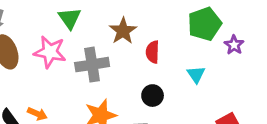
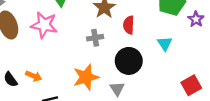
gray cross: (92, 65) -> (95, 38), moved, size x0.6
black circle: (153, 96) -> (129, 61), size x1.5

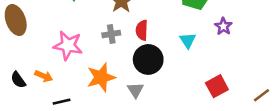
purple star: (196, 19) -> (223, 26), moved
pink star: (44, 25) -> (68, 45), moved
red semicircle: (129, 25) -> (142, 30), moved

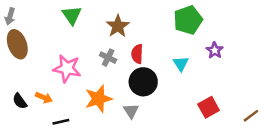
gray cross: (111, 34) -> (108, 58), turned 35

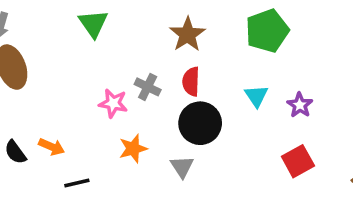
brown star: (118, 26) -> (187, 34), moved
purple star: (215, 50) -> (300, 105), moved
pink star: (67, 68) -> (113, 103), moved, size x0.7
orange star: (98, 99) -> (133, 149), size x0.7

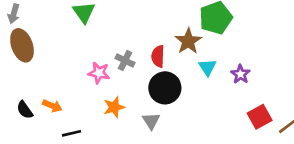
brown star: (187, 34) -> (188, 41), moved
red square: (298, 161) -> (260, 117), moved

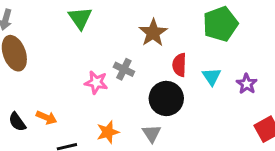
brown star: (188, 41) -> (153, 33), moved
red semicircle: (158, 56) -> (179, 65), moved
orange star: (114, 107) -> (108, 132), moved

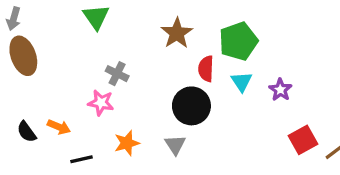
green pentagon: (220, 24) -> (238, 41), moved
gray cross: (124, 69) -> (117, 74), moved
pink star: (96, 82) -> (101, 103), moved

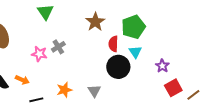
gray cross: (117, 74) -> (58, 47), turned 32
purple star: (280, 90) -> (162, 66), moved
pink star: (101, 103) -> (39, 54), moved
black circle: (191, 106) -> (118, 67), moved

